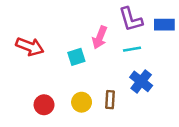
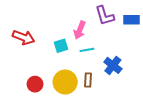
cyan line: (132, 49) -> (87, 50), moved
yellow circle: (82, 102) -> (65, 82), size x1.5

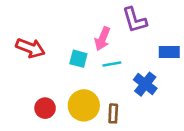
blue rectangle: (132, 20) -> (169, 52), moved
cyan square: (61, 46) -> (78, 59), turned 32
brown rectangle: (88, 80) -> (113, 113), moved

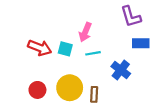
purple L-shape: (135, 20) -> (131, 17), moved
red arrow: (30, 48) -> (40, 48), moved

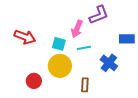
purple L-shape: (131, 17) -> (99, 15), moved, turned -95
red arrow: (40, 48) -> (25, 37), moved
yellow circle: (70, 88) -> (60, 66), moved

